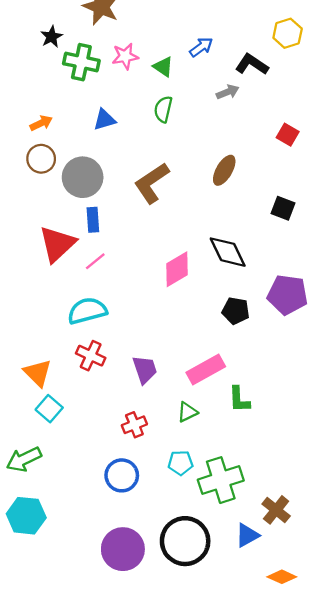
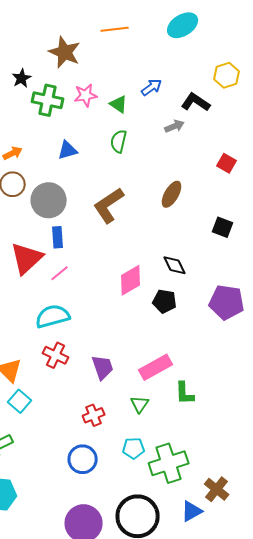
black diamond: (228, 252) -> (175, 265), size x0.7
black pentagon: (236, 311) -> (165, 301), moved
green triangle: (187, 412) -> (140, 404), turned -30

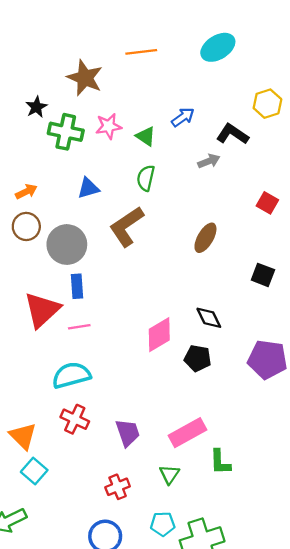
brown L-shape: (109, 205) -> (127, 226), moved
pink line: (60, 273) -> (79, 327), turned 30

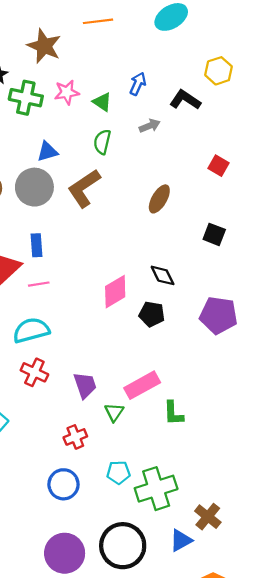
blue arrow: (183, 117) -> (138, 84), turned -30
gray arrow: (209, 161) -> (150, 126), moved
gray circle: (67, 245) -> (34, 187), moved
green triangle: (169, 474) -> (114, 412), moved

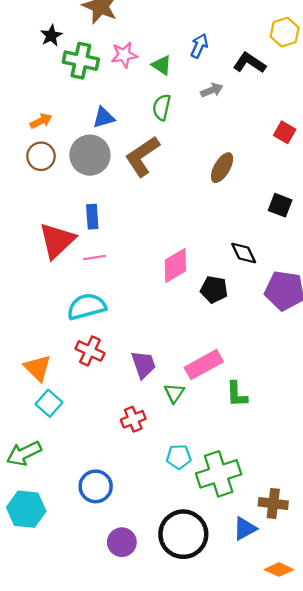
black diamond: (163, 275) -> (244, 253), moved
blue circle: (63, 484) -> (96, 486), moved
brown cross: (208, 517) -> (273, 503), turned -32
purple circle: (65, 553) -> (122, 542), size x0.7

